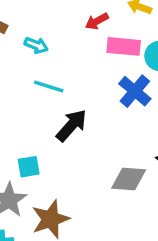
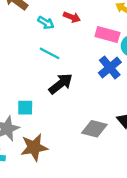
red arrow: (97, 21) -> (72, 17), moved, turned -140

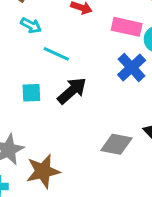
cyan arrow: (46, 23) -> (31, 25), moved
cyan square: (25, 108) -> (31, 93), moved

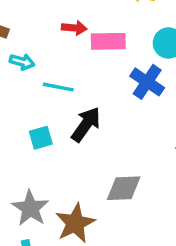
pink rectangle: (127, 27) -> (108, 41), moved
gray diamond: (116, 144) -> (124, 188), moved

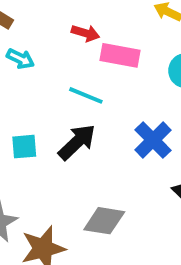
blue cross: (147, 82) -> (153, 140), moved
cyan line: (58, 87) -> (86, 95), moved

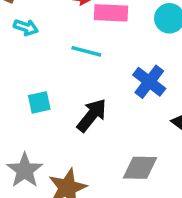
black arrow: (77, 142) -> (92, 115), moved
gray diamond: (104, 221) -> (140, 168), moved

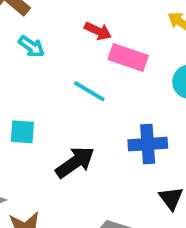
blue cross: (149, 82) -> (148, 144), turned 32

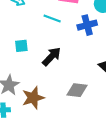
blue cross: (148, 144) -> (87, 25), moved

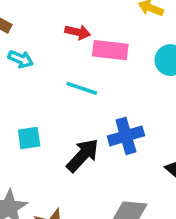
blue cross: (87, 25) -> (126, 136), moved

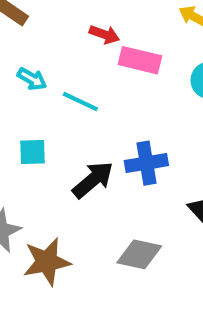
cyan arrow: (21, 59) -> (32, 79), moved
cyan line: (82, 88) -> (80, 101), moved

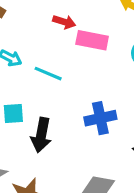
black arrow: (93, 180) -> (41, 135), moved, turned 144

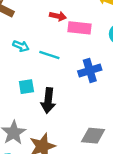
blue cross: (100, 118) -> (90, 70), moved

